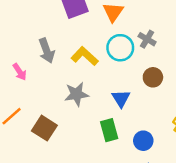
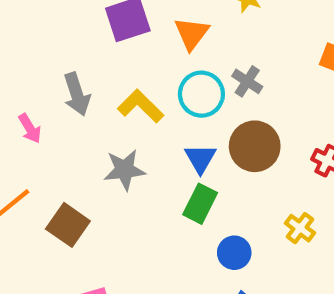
brown circle: (153, 77) -> (255, 146), size x1.5
blue triangle: (121, 99) -> (200, 159), moved
green rectangle: (109, 130) -> (200, 204), moved, turned 40

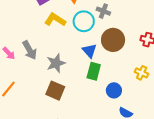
gray arrow: (77, 94) -> (30, 50), moved
yellow L-shape: (141, 106) -> (55, 20), moved
brown square: (68, 225) -> (55, 91), moved

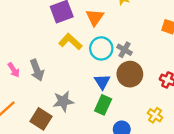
gray cross: (103, 11) -> (125, 50), moved
gray star: (56, 63) -> (63, 101), moved
brown square: (55, 91) -> (41, 119), moved

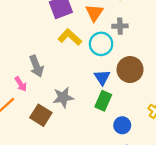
gray cross: (125, 50) -> (120, 26), moved, turned -32
pink arrow: (14, 70) -> (21, 84), moved

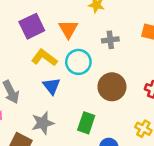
gray cross: (120, 26) -> (110, 40), moved
blue triangle: (102, 77) -> (52, 86), moved

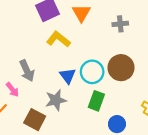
cyan circle: (78, 62) -> (92, 72), moved
blue triangle: (52, 86) -> (68, 76), moved

